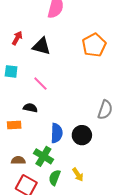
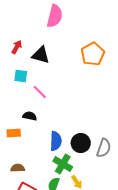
cyan square: (11, 71) -> (21, 76), moved
gray semicircle: (105, 110) -> (104, 148), moved
green cross: (43, 156) -> (63, 164), moved

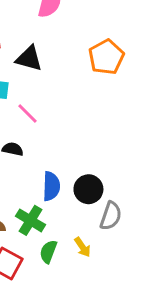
gray semicircle: (104, 148) -> (111, 216), moved
green cross: (63, 164) -> (31, 220), moved

